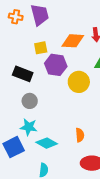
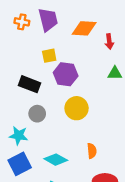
orange diamond: (73, 41) -> (84, 28), moved
yellow circle: (79, 82) -> (77, 108), moved
cyan star: (29, 127) -> (19, 136), moved

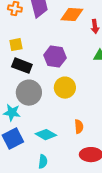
yellow square: (49, 56) -> (16, 45), moved
gray circle: (37, 114) -> (29, 93), size x1.6

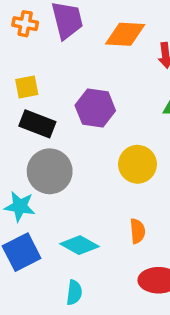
yellow circle: (65, 88) -> (137, 164), moved

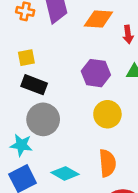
purple hexagon: (95, 108) -> (96, 73), moved
orange semicircle: (137, 231) -> (107, 163), size x1.5

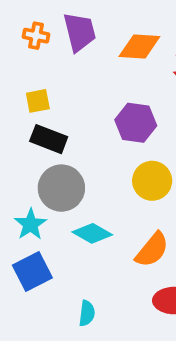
cyan star: (21, 145) -> (31, 224), turned 30
orange semicircle: (107, 163) -> (152, 250), turned 44
cyan diamond: (65, 173) -> (92, 233), moved

